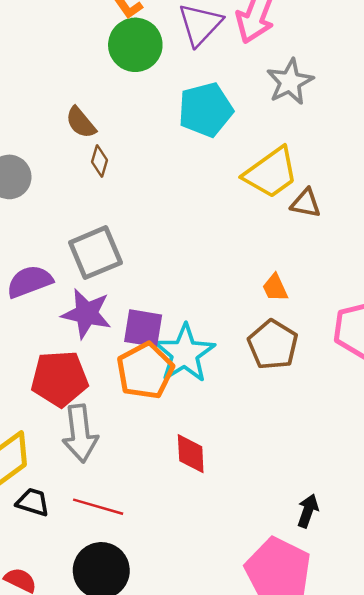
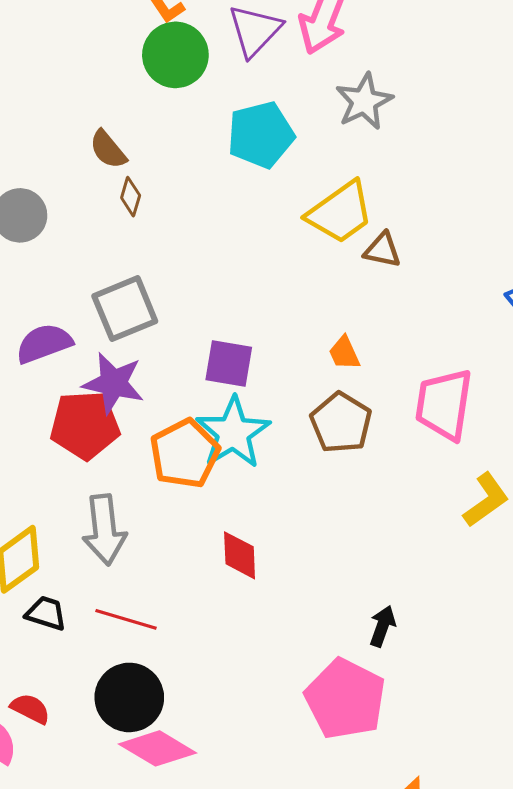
purple square: (143, 328) -> (229, 364), moved
red pentagon: (60, 379) -> (85, 425), moved

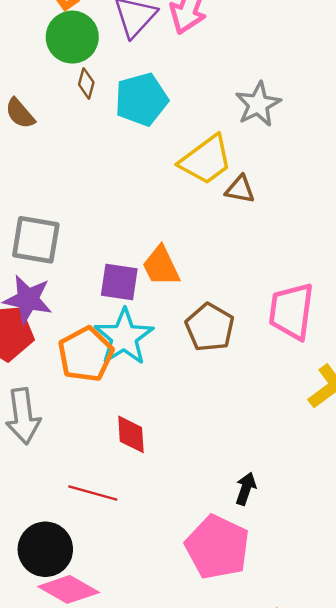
gray star: (364, 101) -> (258, 104), moved
brown diamond: (131, 197) -> (86, 83), moved
gray square: (125, 309) -> (36, 240), turned 33
orange trapezoid: (344, 353) -> (161, 266), moved, size x1.5
red line: (126, 619) -> (93, 493), moved

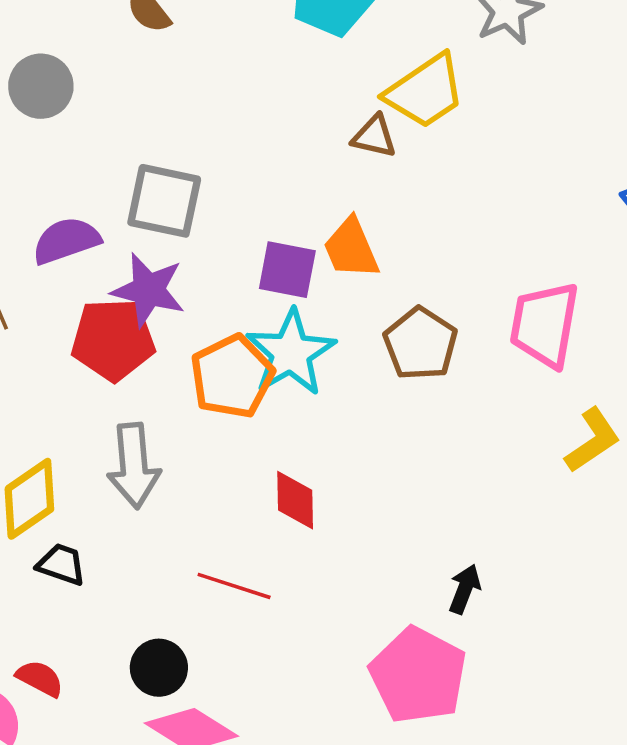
brown triangle: (240, 189) -> (374, 137), moved
black circle: (45, 549) -> (159, 668), size x0.7

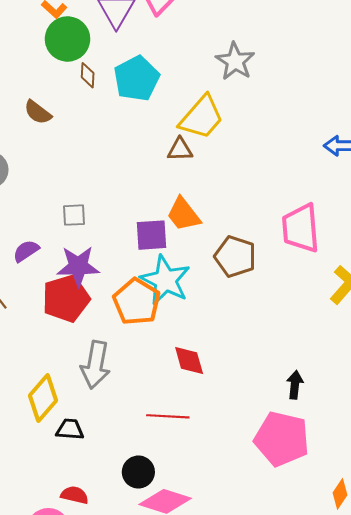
gray square: (164, 201) -> (74, 215), size x0.6
purple semicircle: (66, 241) -> (26, 251), size x0.7
gray arrow: (134, 466) -> (95, 365), turned 30

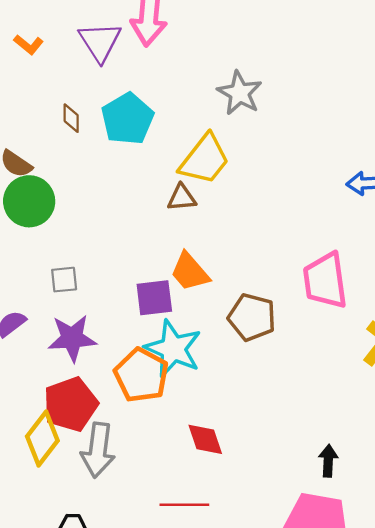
green circle: (68, 39) -> (29, 201), moved
red pentagon: (66, 299) -> (70, 404), moved
yellow diamond: (43, 398) -> (42, 439), moved

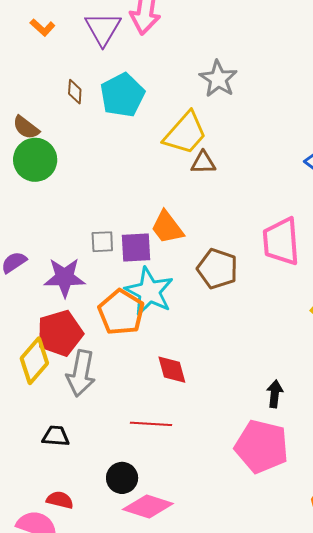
brown triangle: (182, 198) -> (203, 163), moved
gray square: (64, 280) -> (102, 242), moved

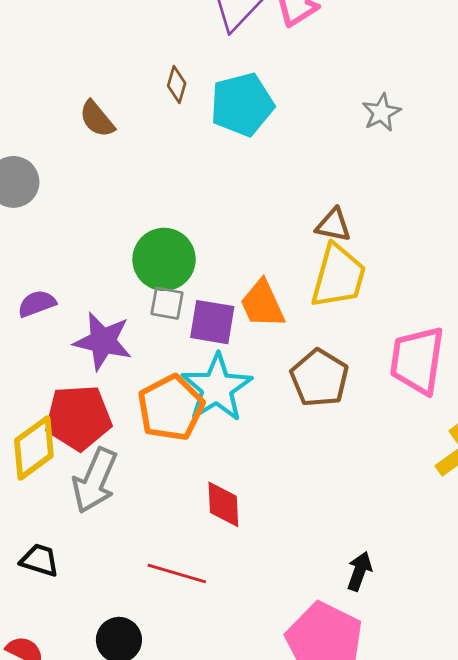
gray star: (218, 79) -> (381, 113), size x0.7
yellow trapezoid: (185, 133) -> (338, 276), moved, turned -39
green circle: (35, 160) -> (164, 259), moved

